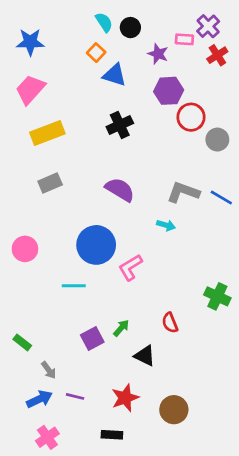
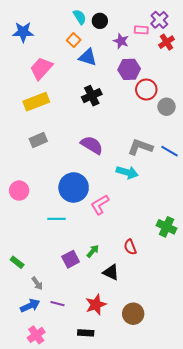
pink trapezoid: (30, 89) -> (41, 68), moved
cyan arrow: (166, 225) -> (127, 172), size x1.5

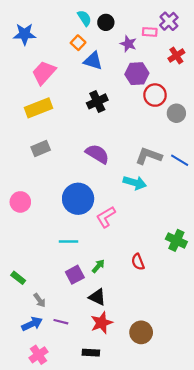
red cross: (166, 42) -> (176, 56), moved
cyan line: (56, 219) -> (68, 242), moved
black triangle: (111, 272) -> (97, 297), moved

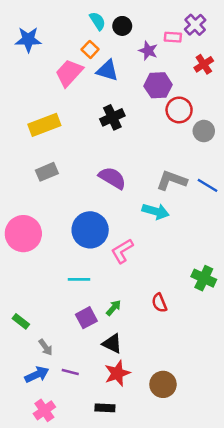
pink trapezoid: (44, 73) -> (69, 73), moved
pink circle: (20, 202) -> (23, 234), size x1.5

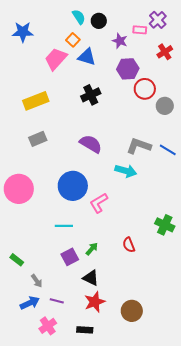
pink cross: (44, 410) -> (48, 326), moved

